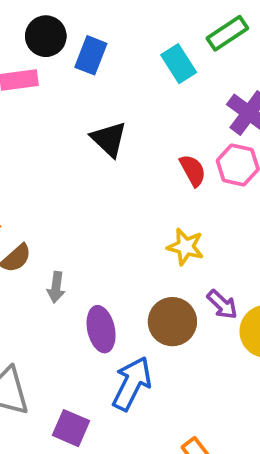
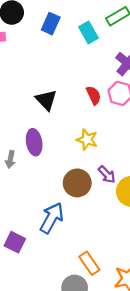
blue rectangle: (91, 55) -> (51, 24), moved
black triangle: (109, 139) -> (46, 100), moved
purple ellipse: (101, 329) -> (34, 142), moved

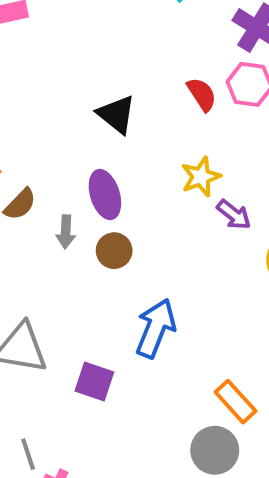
yellow star: (87, 140) -> (201, 177), turned -30
purple arrow: (107, 174) -> (234, 215), moved
brown circle: (77, 183) -> (114, 251), moved, size x0.7

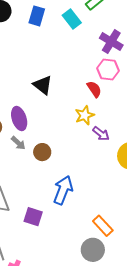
red semicircle: (202, 94) -> (94, 89), moved
purple ellipse: (105, 195) -> (19, 119), moved
gray arrow: (66, 232) -> (18, 143), turned -49

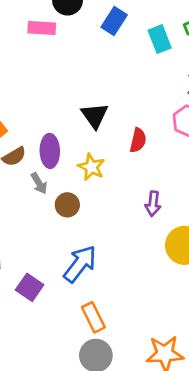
red semicircle: (94, 89) -> (138, 140), moved, turned 30
yellow star: (85, 115) -> (91, 167), moved, turned 30
purple arrow: (101, 134) -> (153, 204), turned 42
orange rectangle: (103, 226) -> (93, 317), moved

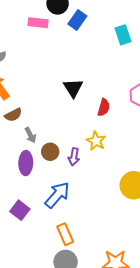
blue rectangle: (114, 21) -> (77, 20), moved
purple ellipse: (50, 151) -> (26, 163), moved
yellow star: (91, 167) -> (96, 141), moved
purple arrow: (153, 204) -> (74, 157), moved

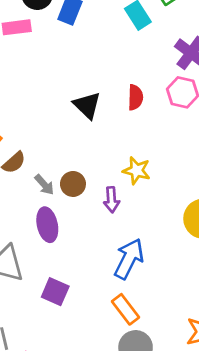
red semicircle: (104, 107) -> (135, 97), moved
brown circle: (50, 152) -> (73, 184), moved
blue arrow: (57, 195) -> (129, 259), moved

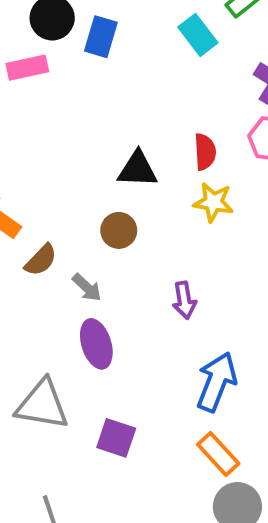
black triangle: (87, 105) -> (138, 169), turned -36
yellow star: (137, 171) -> (213, 202), moved
brown circle: (73, 184) -> (119, 230), moved

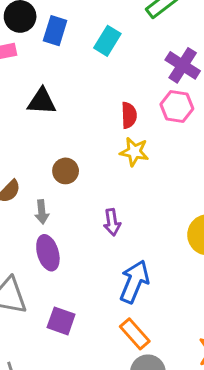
cyan rectangle: (198, 35) -> (107, 41), moved, turned 68
black triangle: (138, 169) -> (42, 101), moved
gray arrow: (87, 287) -> (42, 212), turned 40

